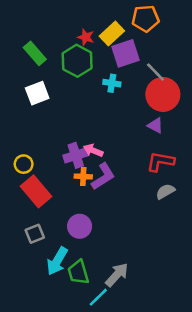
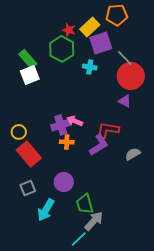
green rectangle: (35, 53) -> (28, 59), moved
red L-shape: (160, 162) -> (108, 130), moved
purple L-shape: (103, 176) -> (99, 145), moved
green trapezoid: (78, 272) -> (85, 204), moved

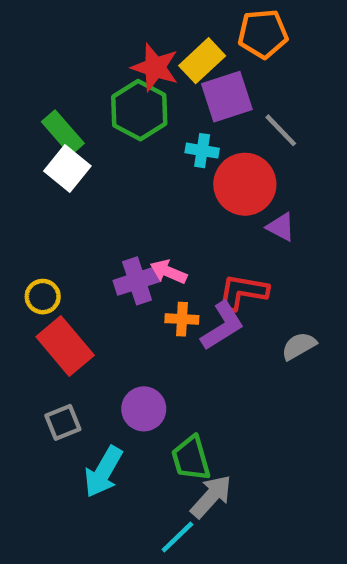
red star: (69, 30) -> (155, 67), size x1.5
white square: (30, 75) -> (67, 168), turned -30
red circle: (131, 76) -> (245, 184), moved
orange cross: (67, 142) -> (182, 319), moved

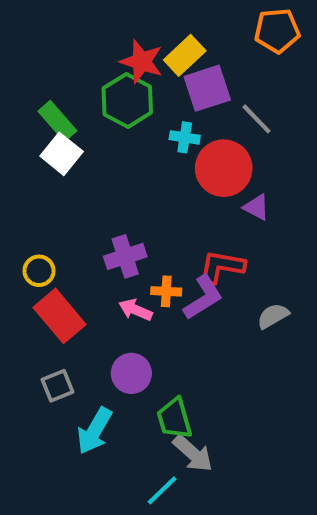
orange pentagon: (263, 34) -> (277, 31), moved
pink arrow: (168, 272) -> (135, 310), moved
gray arrow: (211, 497) -> (193, 453), turned 90

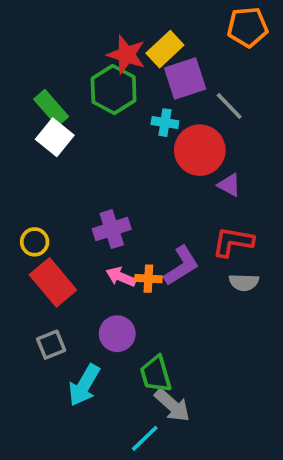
red L-shape: (222, 267) -> (233, 242), moved
orange cross: (166, 291) -> (148, 279), moved
gray semicircle: (273, 316) -> (244, 282), turned -148

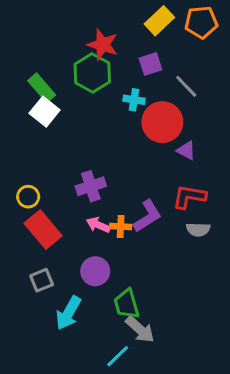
yellow rectangle: (165, 49) -> (159, 21), moved
purple square: (185, 79) -> (150, 64), size x0.7

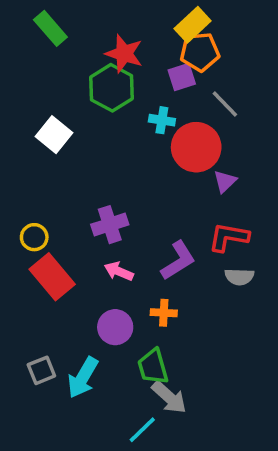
orange pentagon: (201, 22) -> (200, 52), moved
green rectangle: (42, 88) -> (50, 28), moved
purple triangle: (186, 150) -> (225, 181), turned 48
orange cross: (121, 226) -> (164, 313), moved
gray square: (42, 280) -> (41, 370), moved

